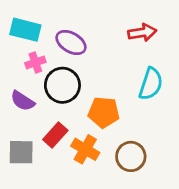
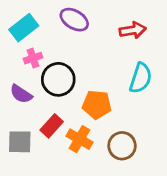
cyan rectangle: (25, 30) -> (24, 28), turned -52
purple ellipse: (71, 43) -> (74, 20), moved

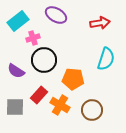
pink cross: (33, 58) -> (33, 38), moved

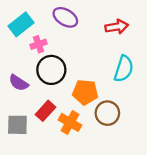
brown circle: (92, 110) -> (107, 113), moved

